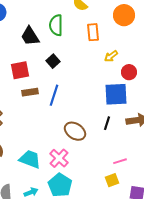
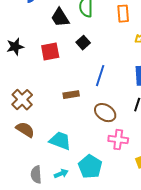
brown rectangle: (30, 92) -> (71, 95), moved
blue line: (54, 95) -> (100, 76), moved
pink cross: (59, 158) -> (118, 140), moved, turned -36

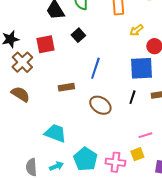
brown cross: (22, 100) -> (22, 62), moved
brown semicircle: (25, 130) -> (20, 94), moved
pink cross: (118, 140) -> (115, 162), moved

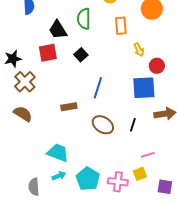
yellow arrow: (136, 30) -> (139, 50), turned -80
red square: (45, 44) -> (48, 53), moved
black line: (132, 97) -> (133, 125), moved
cyan arrow: (56, 166) -> (59, 176), moved

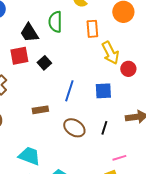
yellow arrow: (139, 50) -> (110, 53), size x1.6
black square: (81, 55) -> (44, 63), moved
blue square: (144, 88) -> (103, 91), moved, size x0.7

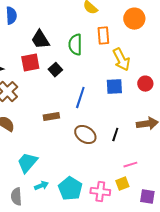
green semicircle: (55, 22) -> (75, 45), moved
red circle: (128, 69) -> (145, 84), moved
blue square: (103, 91) -> (114, 87), moved
cyan trapezoid: (29, 156) -> (27, 163), moved, turned -70

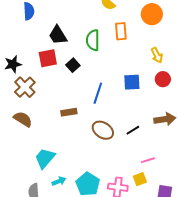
yellow arrow: (121, 60) -> (157, 55), moved, size x0.7
black line: (115, 135) -> (133, 130), turned 40

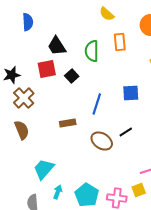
brown semicircle: (23, 119) -> (22, 130), turned 36
black line: (133, 130) -> (126, 132), moved
cyan arrow: (59, 181) -> (58, 192), turned -48

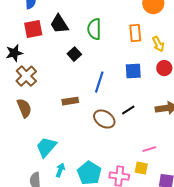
orange rectangle: (120, 42) -> (135, 33), moved
red square: (47, 69) -> (33, 29), moved
yellow square: (139, 190) -> (141, 168), turned 32

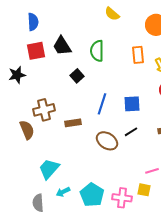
blue square: (133, 71) -> (132, 104), moved
brown cross: (26, 76) -> (44, 110), moved, turned 30
cyan arrow: (60, 170) -> (63, 192), turned -136

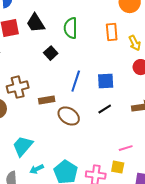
brown ellipse: (107, 141) -> (69, 116), moved

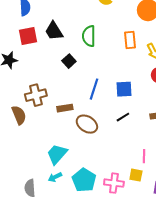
cyan trapezoid: (23, 146) -> (57, 154), moved
pink line: (126, 148) -> (144, 156), turned -72

